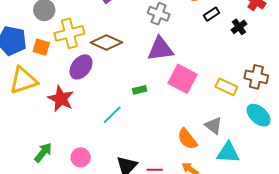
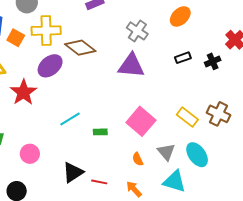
black rectangle: (212, 14) -> (183, 58), moved
pink square: (182, 79) -> (141, 121), moved
green rectangle: (140, 90) -> (100, 132), moved
cyan ellipse: (259, 115) -> (197, 155), moved
orange semicircle: (187, 139) -> (138, 159), size x0.6

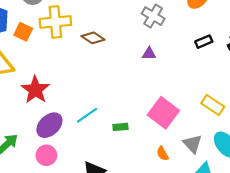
brown diamond: (80, 48) -> (93, 38), size x0.7
purple ellipse: (50, 66) -> (49, 125), moved
purple triangle: (131, 66) -> (149, 54), size x0.5

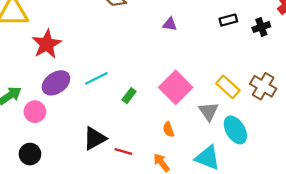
green rectangle: (120, 127) -> (129, 96), turned -56
gray triangle: (193, 144) -> (208, 111), moved
pink circle: (46, 155) -> (35, 112), moved

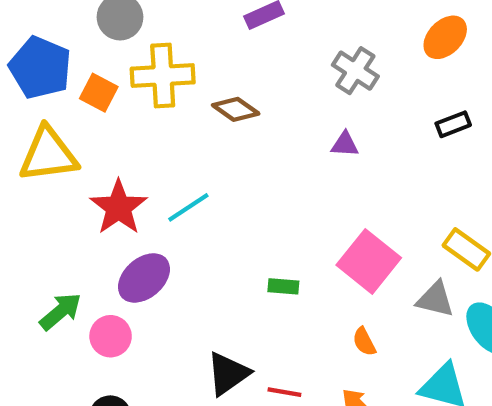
cyan line: (96, 78) -> (188, 207), moved
green rectangle: (129, 96) -> (283, 286), turned 64
gray triangle: (208, 111) -> (435, 299), turned -35

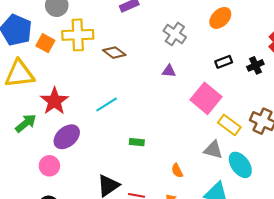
cyan line: (188, 207) -> (107, 104), moved
pink square: (369, 261) -> (206, 98), moved
green arrow: (60, 311) -> (26, 123), moved

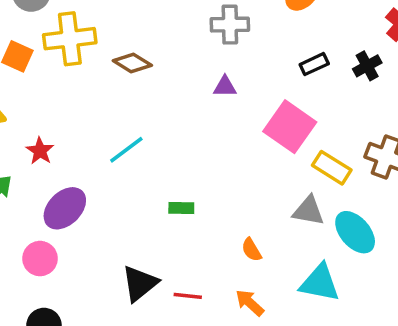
gray cross: (175, 34) -> (230, 25), turned -30
red star: (54, 101) -> (40, 151), size x0.6

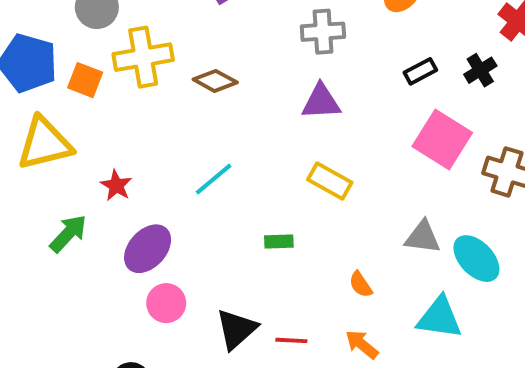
purple triangle: (225, 86) -> (321, 102), size x1.5
pink square: (290, 127) -> (442, 139), moved
yellow rectangle: (332, 168) -> (330, 181), moved
pink circle: (40, 259) -> (166, 303), moved

